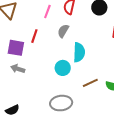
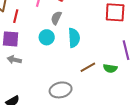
red line: (34, 36) -> (16, 16), moved
cyan circle: (63, 68) -> (47, 37), moved

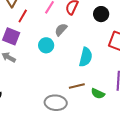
cyan semicircle: (74, 38) -> (86, 57), moved
gray ellipse: (61, 90) -> (56, 103), moved

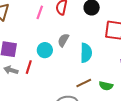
red line: (23, 16) -> (29, 67), moved
gray semicircle: (61, 30) -> (63, 40), moved

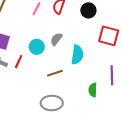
brown line: (84, 83) -> (55, 73), moved
green semicircle: (106, 86) -> (93, 90), turned 72

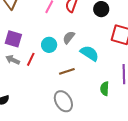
cyan semicircle: (77, 55) -> (89, 53), turned -66
gray ellipse: (52, 103) -> (63, 101), turned 60

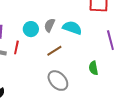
gray semicircle: (69, 37) -> (49, 25), moved
green semicircle: (105, 89) -> (93, 68), moved

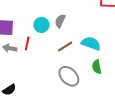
cyan semicircle: (72, 28) -> (91, 43), moved
green semicircle: (93, 68) -> (97, 67), moved

